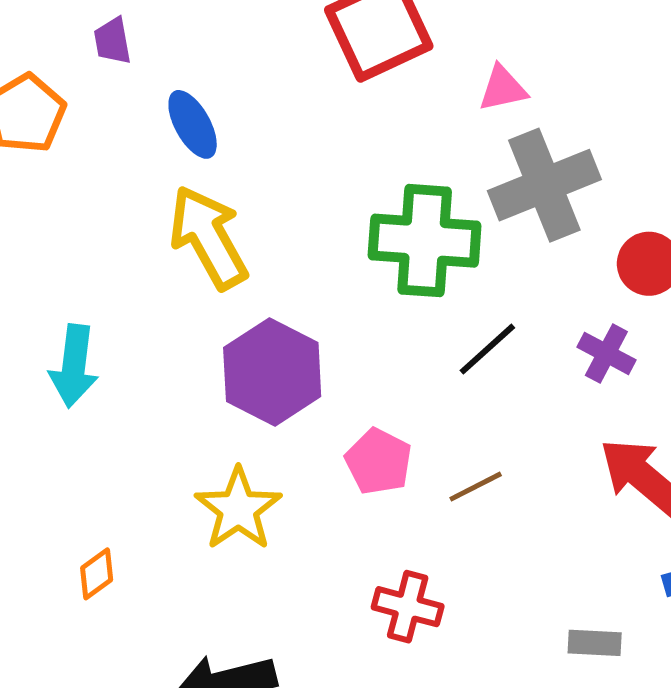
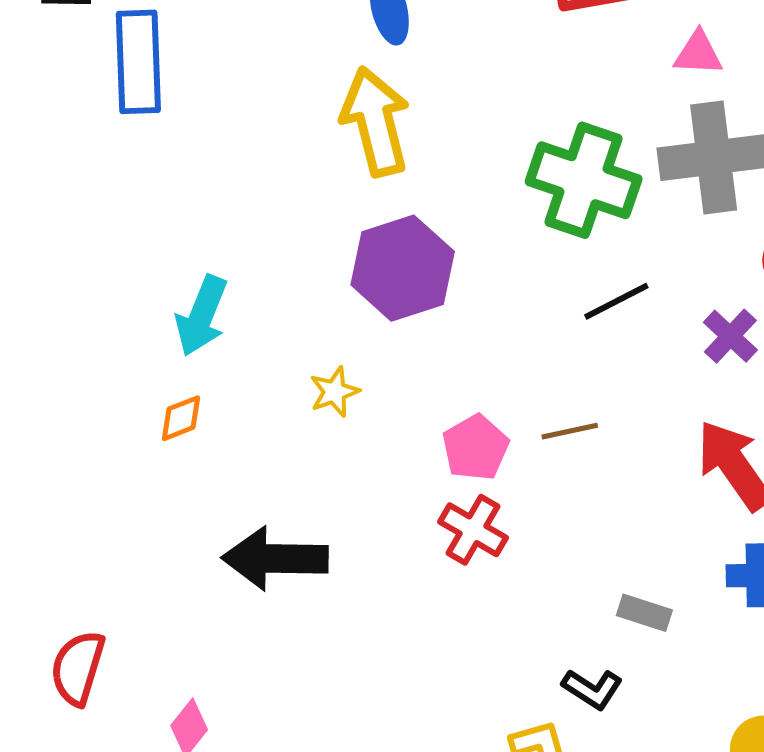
cyan arrow: (74, 366) -> (202, 316), moved
pink pentagon: (379, 461) -> (476, 448), moved
yellow star: (238, 509) -> (334, 392), size x0.6

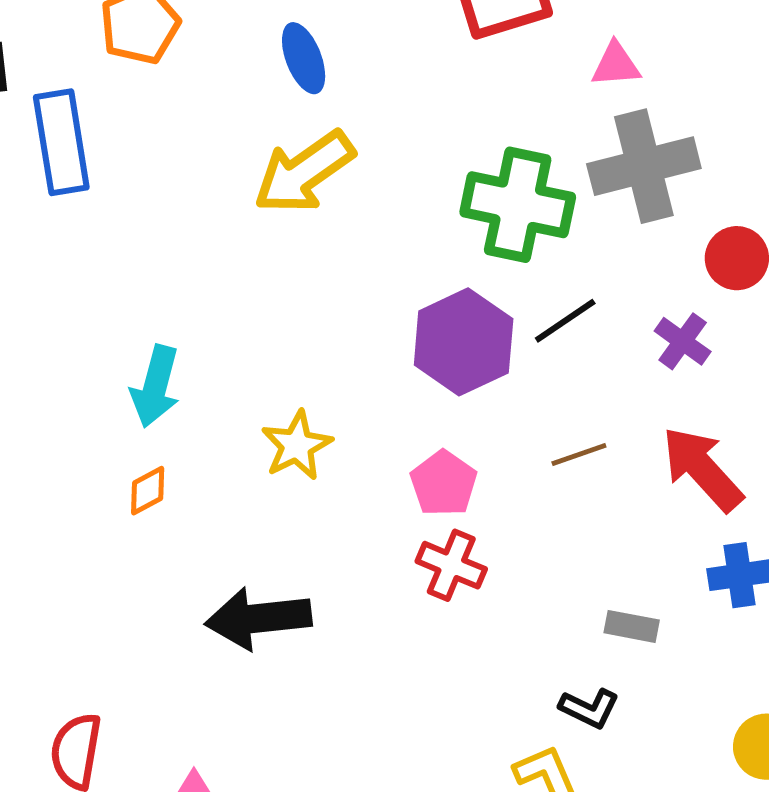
yellow arrow: (375, 122) -> (304, 172), turned -104
purple hexagon: (403, 268) -> (464, 342), moved
yellow star: (334, 392) -> (297, 445), size x1.4
brown line: (570, 431) -> (579, 455), moved

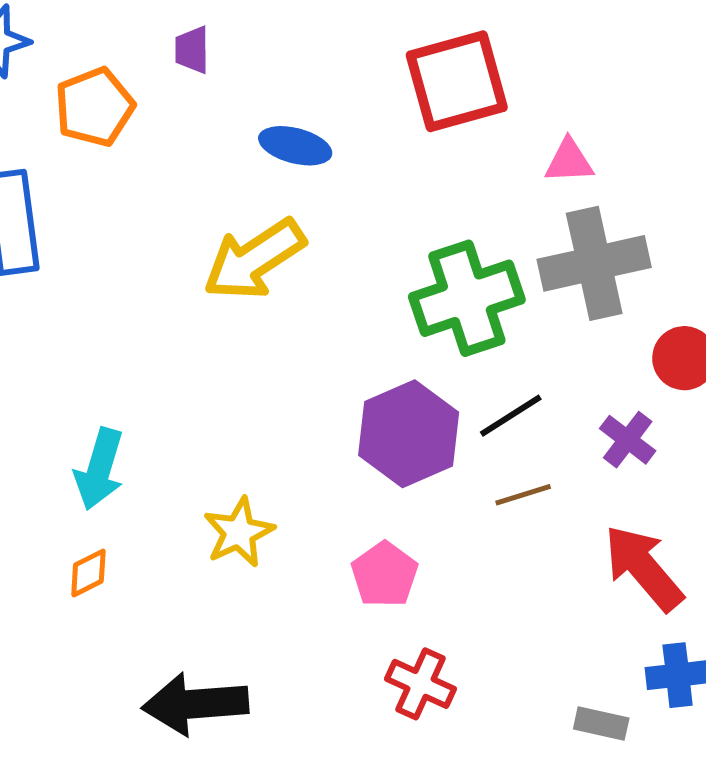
blue ellipse: (304, 58) -> (295, 146), moved, turned -56
green cross: (518, 205) -> (467, 298), turned -32
brown line: (579, 455) -> (523, 495), moved
red cross: (451, 565) -> (420, 684), moved
gray rectangle: (632, 626) -> (601, 723), moved

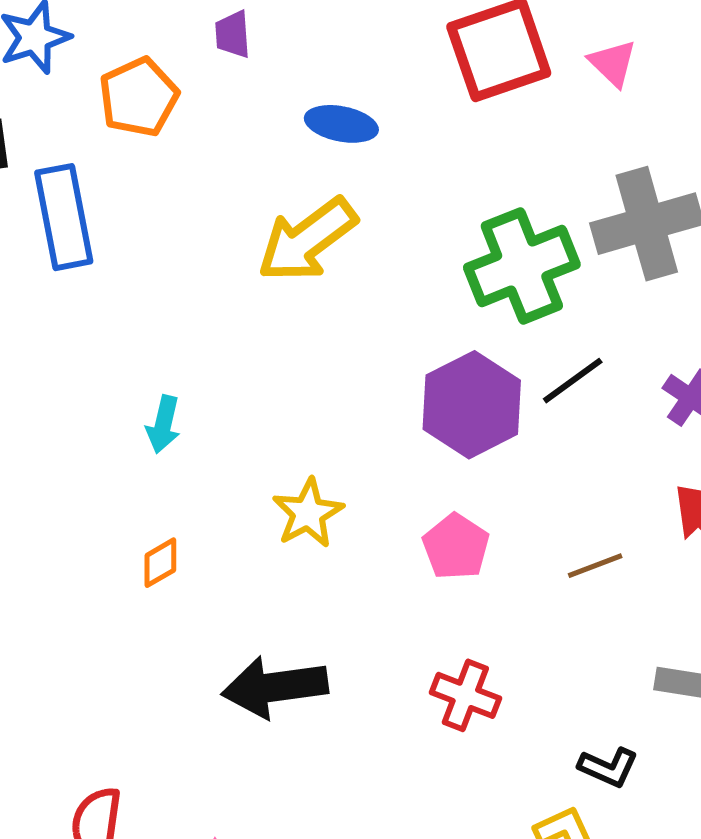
pink triangle: (569, 161) -> (613, 63), moved, turned 50
cyan arrow: (99, 469) -> (163, 424), moved, size x0.7
brown line: (523, 495) -> (595, 566), moved
red cross: (420, 684) -> (465, 695), moved

